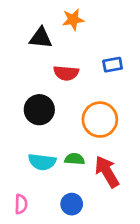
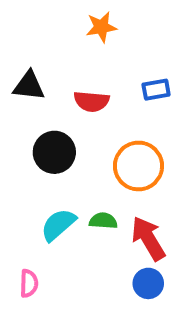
black triangle: (41, 38) -> (29, 86), moved
cyan semicircle: (42, 162) -> (58, 225), turned 132
blue circle: (72, 204) -> (148, 283), moved

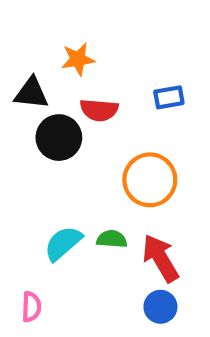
orange star: (101, 27) -> (78, 59), moved
black circle: (54, 152) -> (59, 138), moved

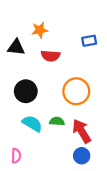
blue rectangle: (169, 97) -> (89, 41), moved
black circle: (59, 138) -> (26, 91), moved
cyan semicircle: (63, 243) -> (32, 123), turned 72

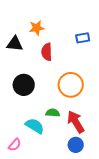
red semicircle: (50, 56) -> (47, 52), turned 84
cyan semicircle: (32, 123) -> (35, 126), moved
pink semicircle: (16, 156) -> (15, 145), turned 40

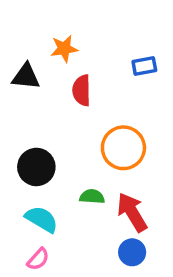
black circle: (24, 85) -> (36, 167), moved
cyan semicircle: (35, 126) -> (42, 219), moved
pink semicircle: (15, 145) -> (38, 259), moved

